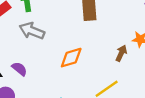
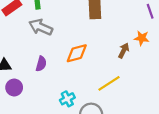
purple semicircle: (19, 69) -> (41, 64), moved, turned 64

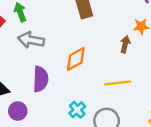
purple semicircle: (41, 64) -> (41, 79), size x1.5
yellow line: (109, 83) -> (118, 83), turned 40

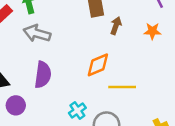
brown arrow: (125, 44) -> (116, 26), moved
orange diamond: (76, 59) -> (98, 65), moved

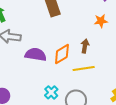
brown arrow: (116, 26) -> (85, 46), moved
purple semicircle: (43, 75) -> (36, 55), moved, turned -80

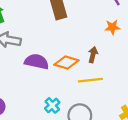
orange diamond: (62, 54) -> (66, 62), turned 45

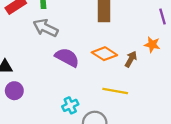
brown arrow: (93, 55) -> (131, 59), moved
orange diamond: (66, 62) -> (104, 54), moved

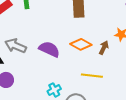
gray arrow: (46, 28) -> (15, 46), moved

